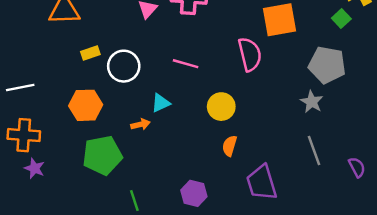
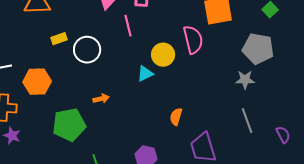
pink line: (186, 64) -> (128, 26), moved, turned 60
gray star: (312, 102) -> (245, 80), turned -30
cyan triangle: (161, 103) -> (145, 74), moved
orange hexagon: (86, 105) -> (37, 82), moved
yellow circle: (221, 107) -> (163, 55), moved

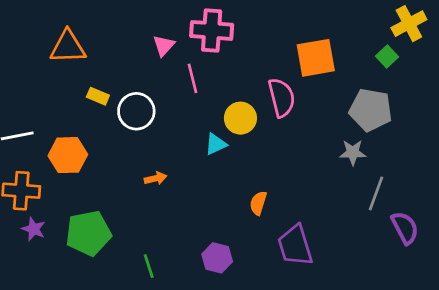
yellow rectangle: (59, 39) -> (98, 96), turned 42
gray line: (247, 121) -> (376, 193), moved, turned 40
green pentagon: (69, 125) -> (88, 233), moved
purple semicircle: (283, 135) -> (405, 228), size x1.4

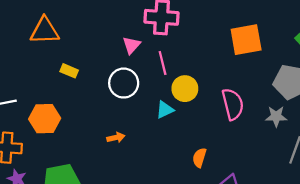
pink triangle: (164, 46) -> (131, 45), moved
pink line: (192, 78) -> (163, 63), moved
pink semicircle: (282, 98) -> (233, 104), moved
white circle: (136, 111) -> (124, 83), moved

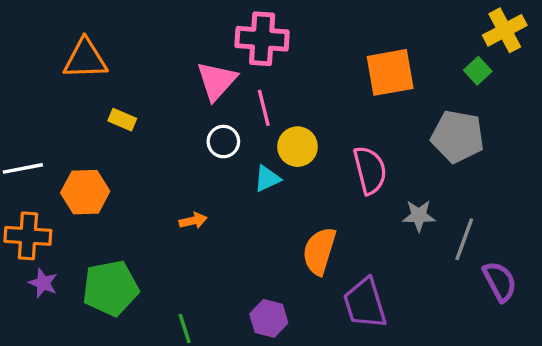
pink triangle: (131, 45) -> (217, 81), size x1.5
white circle: (124, 83) -> (223, 142), moved, size x0.7
gray star: (276, 116) -> (419, 216), moved
orange semicircle: (199, 158) -> (319, 251), size x1.6

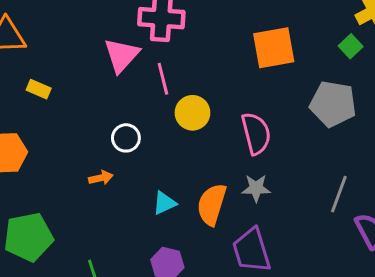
white circle: (223, 142) -> (126, 138), moved
cyan triangle: (267, 179) -> (164, 203), moved
gray star: (419, 216) -> (256, 188), moved

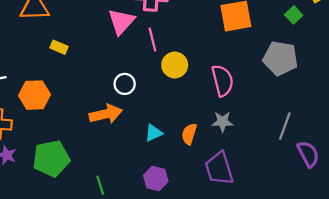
orange arrow: (101, 178) -> (106, 114), size x1.8
orange semicircle: (212, 204) -> (189, 134), size x0.7

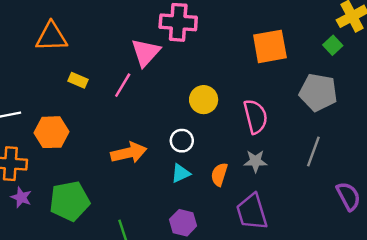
pink line: (152, 39) -> (123, 85), moved, turned 45
white circle: (125, 84) -> (182, 141), moved
gray line: (285, 126) -> (313, 151), moved

